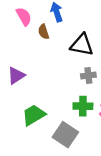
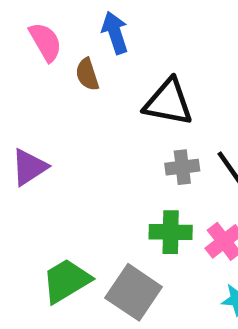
green trapezoid: (34, 115) -> (66, 281), moved

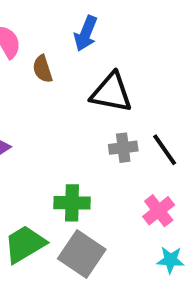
blue arrow: (115, 33) -> (86, 33), moved, turned -140
green cross: (171, 232) -> (72, 203), moved

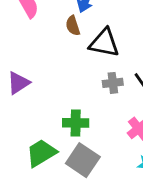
brown semicircle: (42, 69) -> (73, 26), moved

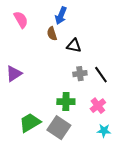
black triangle: (104, 43) -> (74, 46), size x0.7
green cross: (76, 123) -> (66, 102), moved

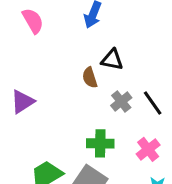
brown semicircle: (52, 34) -> (90, 78), moved
gray cross: (80, 74) -> (121, 102), turned -32

